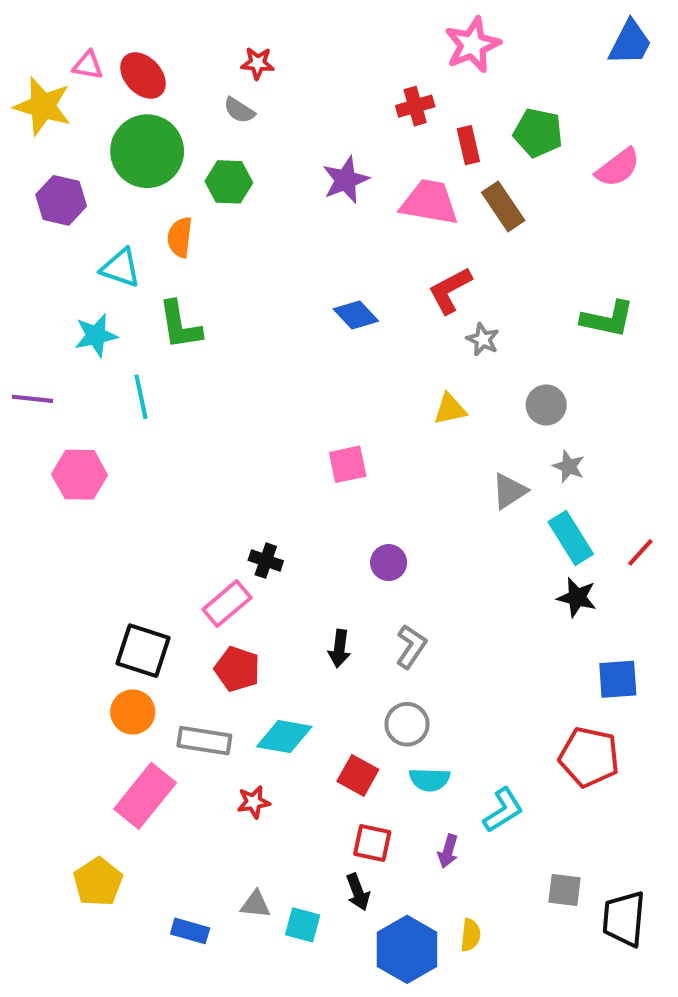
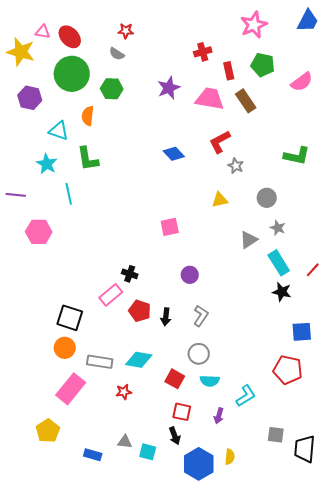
pink star: (472, 45) -> (254, 25), moved
cyan star: (96, 335) -> (47, 164), turned -30
red pentagon: (237, 669) -> (140, 311), moved

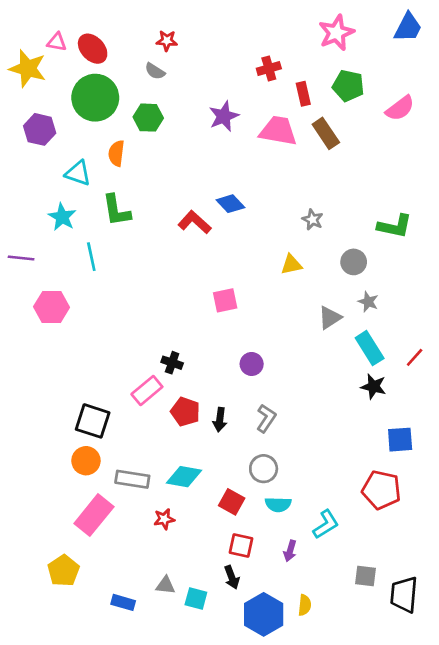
red L-shape: (220, 142) -> (195, 222), moved, turned 70
green L-shape: (297, 156) -> (395, 226), moved

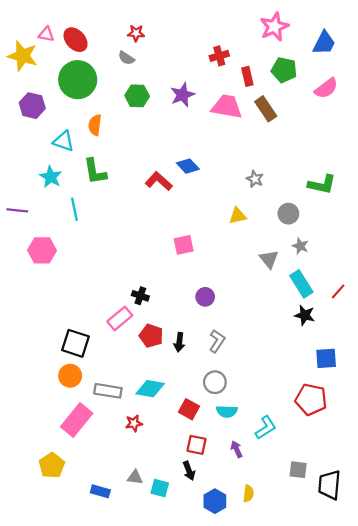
blue trapezoid: (408, 27) -> (324, 43), moved
green hexagon: (148, 118) -> (137, 96), moved
gray triangle: (330, 318) -> (269, 259), turned -36
purple arrow: (290, 551) -> (237, 449), turned 140
blue hexagon: (264, 614) -> (215, 501), size x0.7

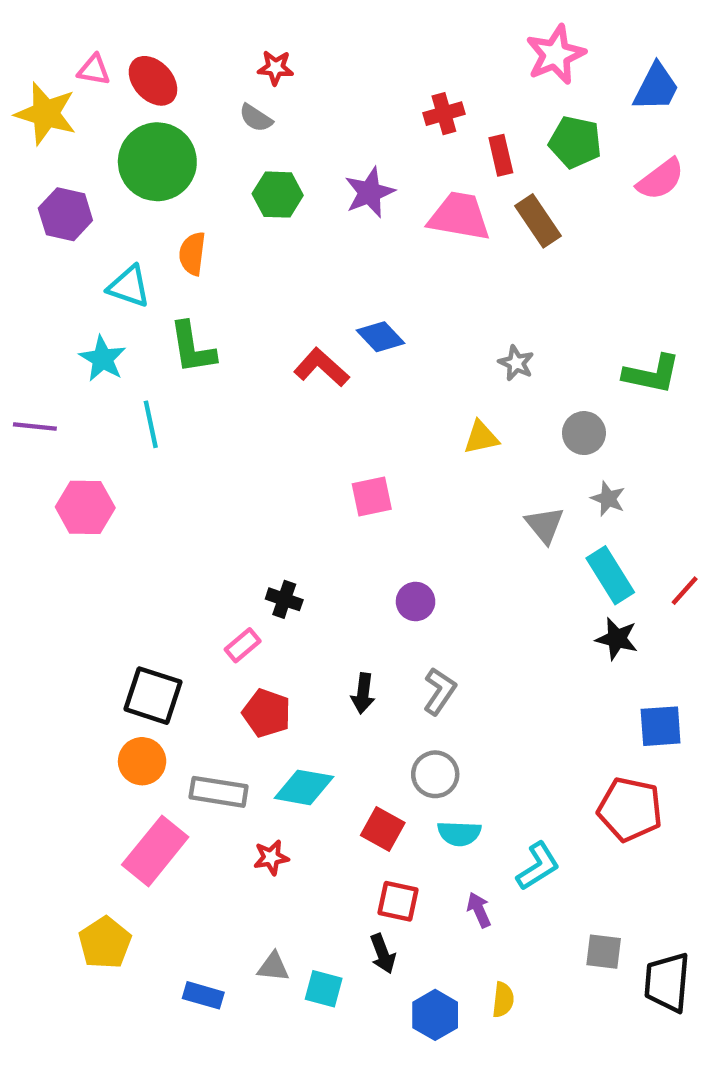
pink rectangle: (120, 318) -> (243, 645), size x0.7
red pentagon: (151, 336) -> (267, 713), moved

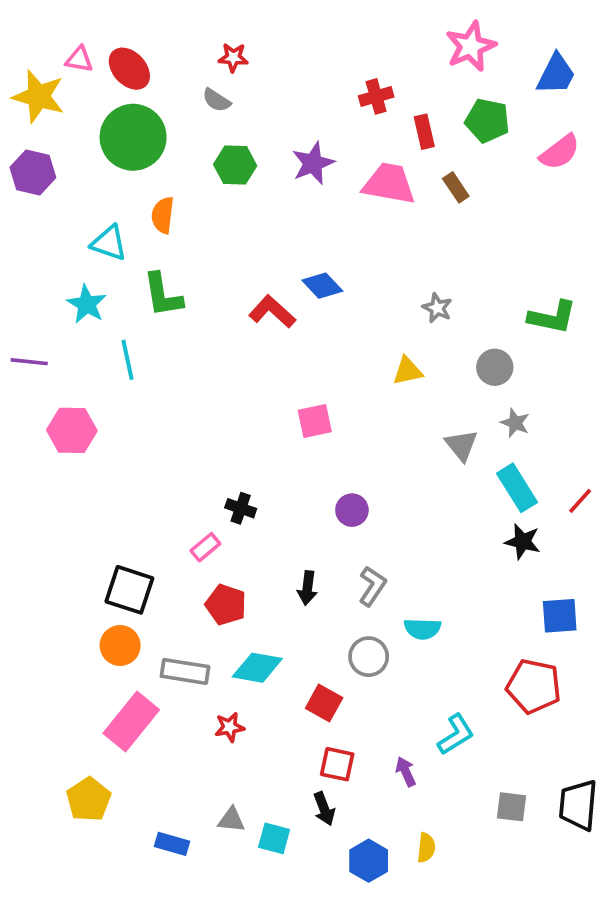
purple hexagon: (65, 214) -> (33, 173), moved
brown rectangle: (538, 221) -> (456, 187), size x0.7
cyan semicircle: (459, 833) -> (422, 629), moved
black trapezoid: (667, 982) -> (578, 805), moved

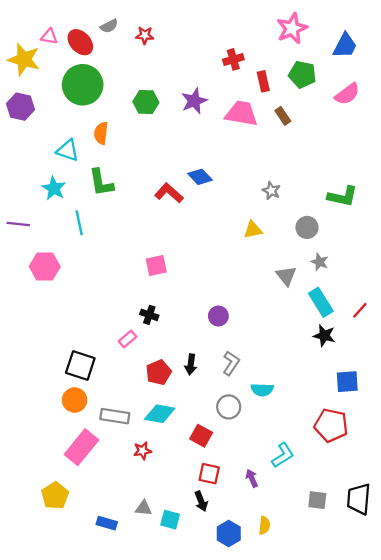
gray semicircle: (217, 100) -> (109, 26), moved, turned -60
pink square: (315, 421) -> (156, 265), moved
red pentagon: (226, 605) -> (159, 372), moved, turned 30

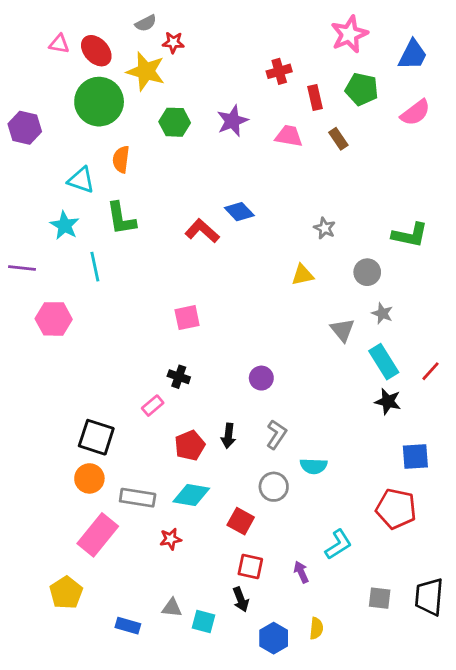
gray semicircle: (109, 26) -> (146, 23), moved
yellow star: (24, 59) -> (146, 71), moved
pink trapezoid: (241, 114) -> (289, 136), size x0.7

